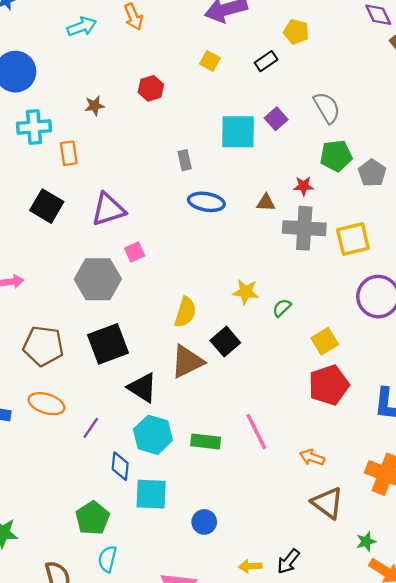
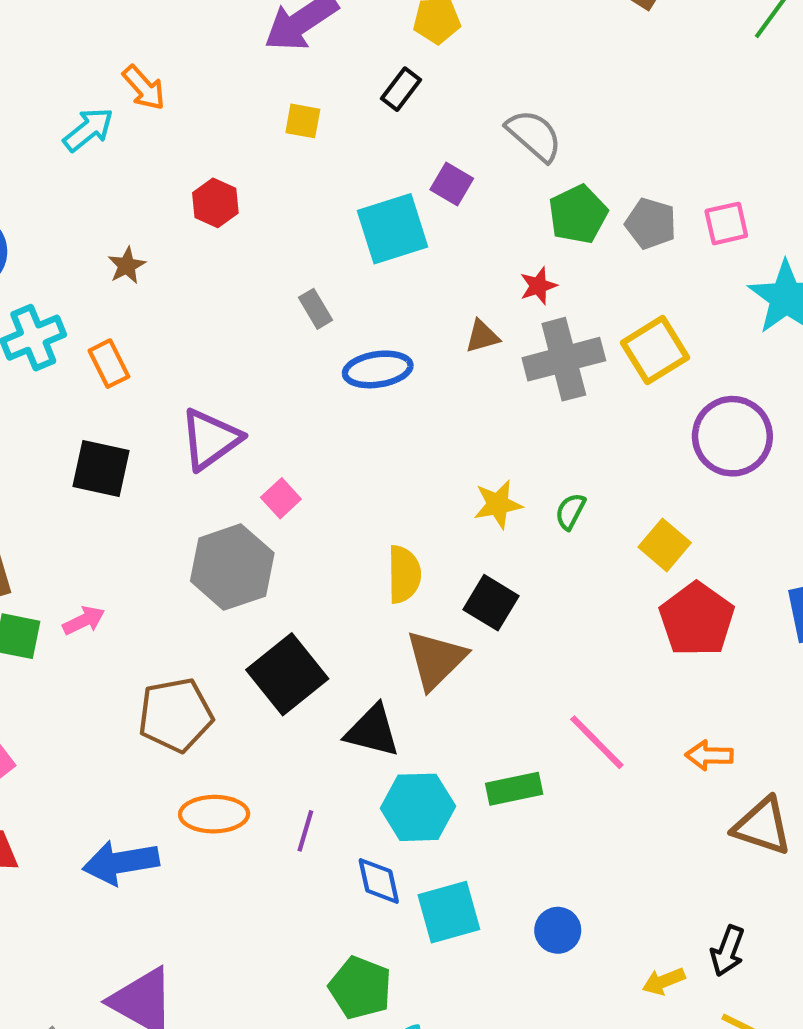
cyan arrow: (82, 27) -> (88, 130), moved

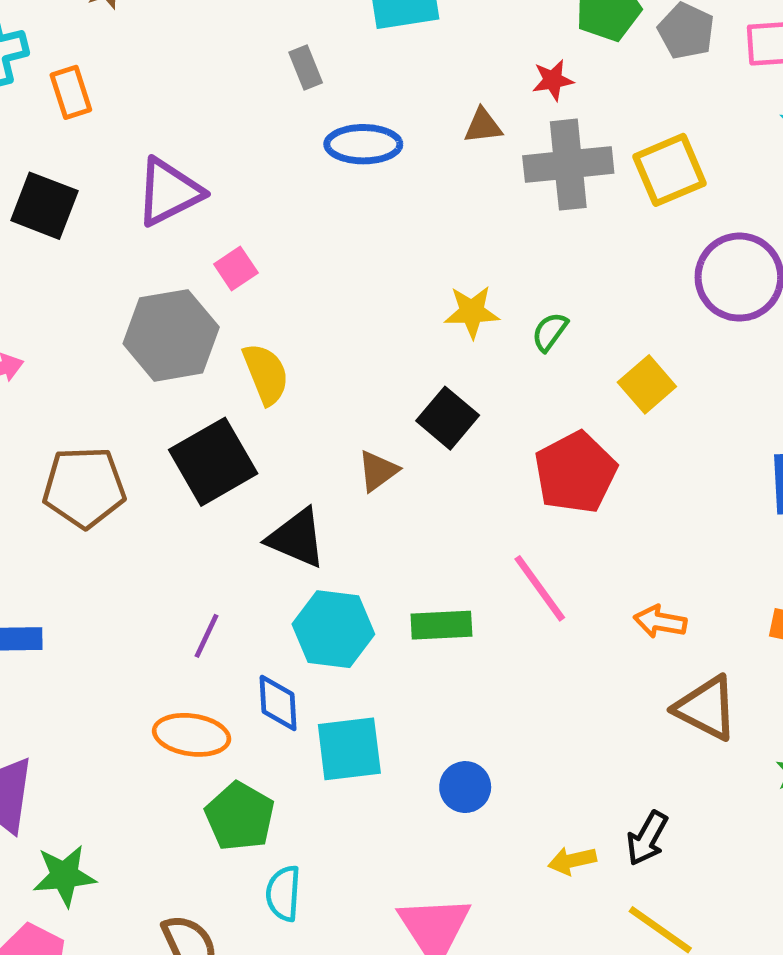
yellow semicircle: (404, 574) -> (266, 374), moved, turned -30
red pentagon: (697, 619) -> (575, 472), moved
brown triangle: (436, 660) -> (378, 471), size x0.6
orange ellipse: (214, 814) -> (192, 735), moved

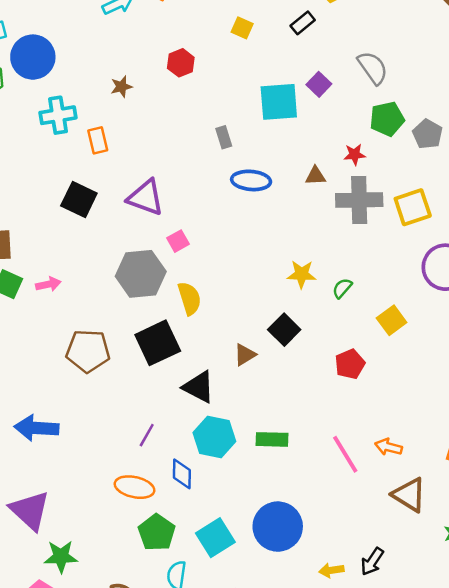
purple triangle: (169, 192) -> (146, 198), turned 42
red pentagon: (575, 472) -> (350, 364), size x0.7
pink line: (540, 588) -> (345, 454), moved
cyan square: (349, 749) -> (215, 538), moved, turned -30
blue circle: (465, 787) -> (278, 527), size x1.8

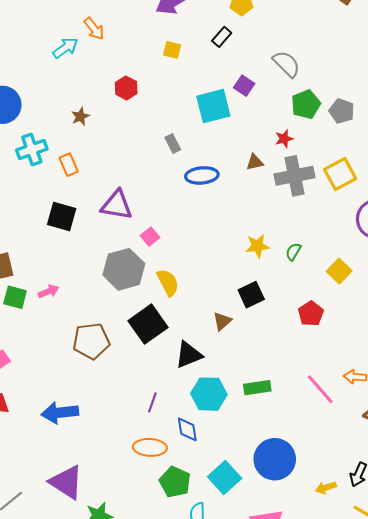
black square: (284, 330) -> (251, 295), turned 30
black triangle: (199, 387) -> (189, 355), turned -40

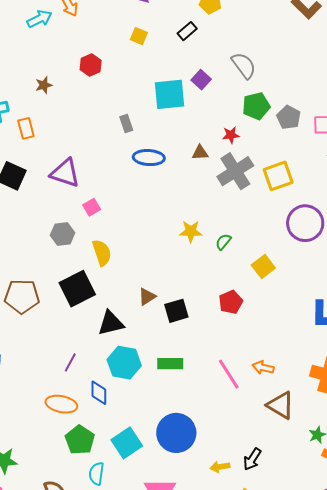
gray cross: (295, 176) -> (235, 171), turned -30
gray hexagon: (124, 269) -> (63, 234), size x0.6
black square: (251, 295) -> (176, 311), moved

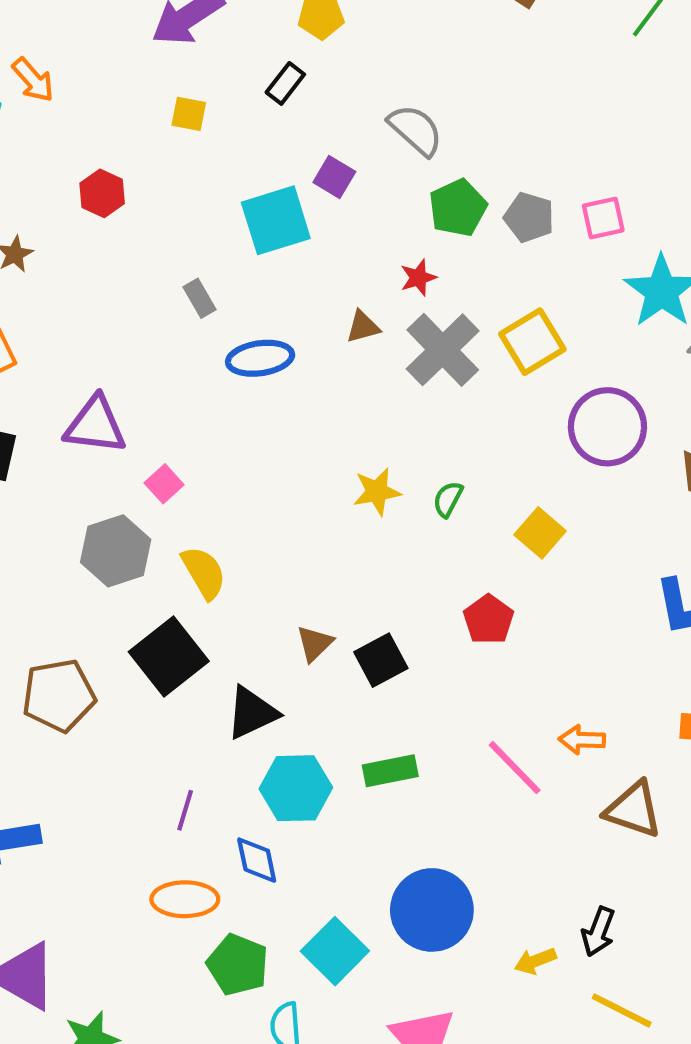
gray hexagon: (63, 234) -> (116, 551), size x1.4

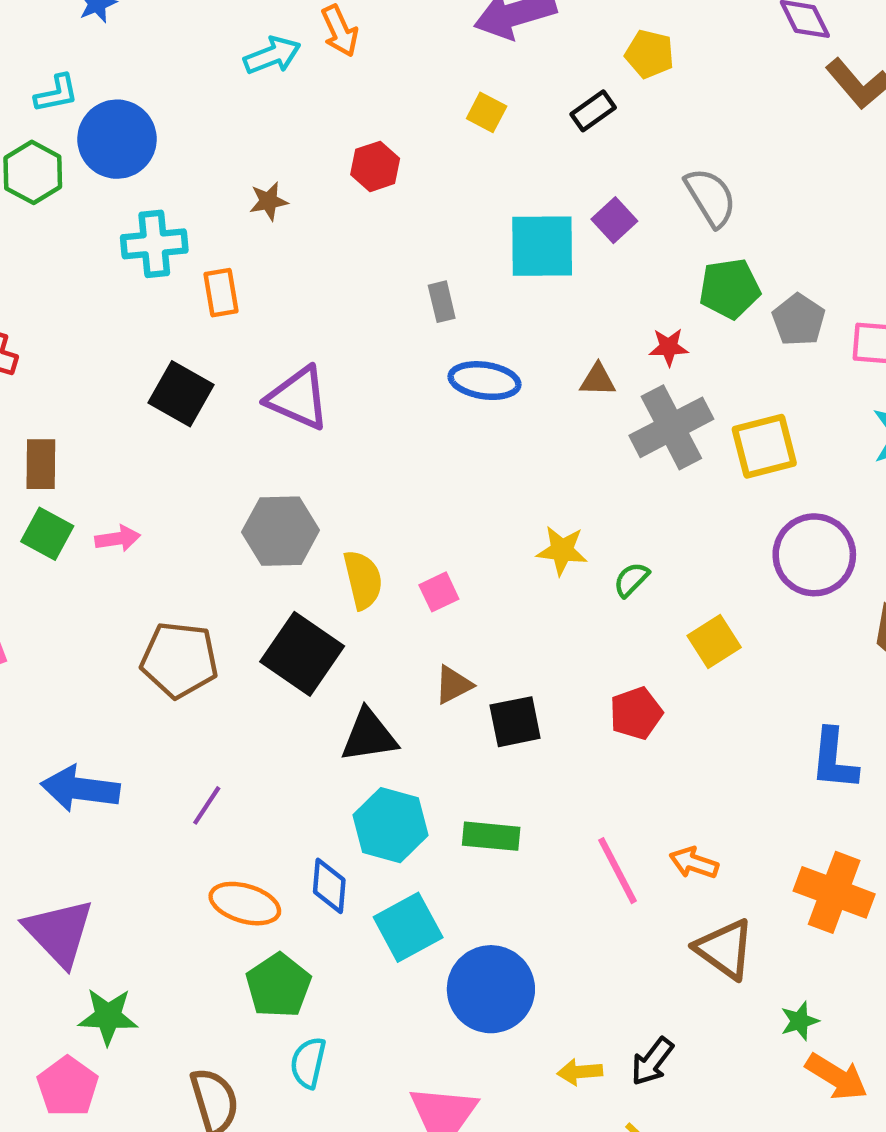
pink square: (164, 484) -> (439, 592), moved
black square: (169, 656) -> (302, 654), turned -34
purple line: (185, 810) -> (207, 805), moved
cyan square: (335, 951) -> (408, 927), moved

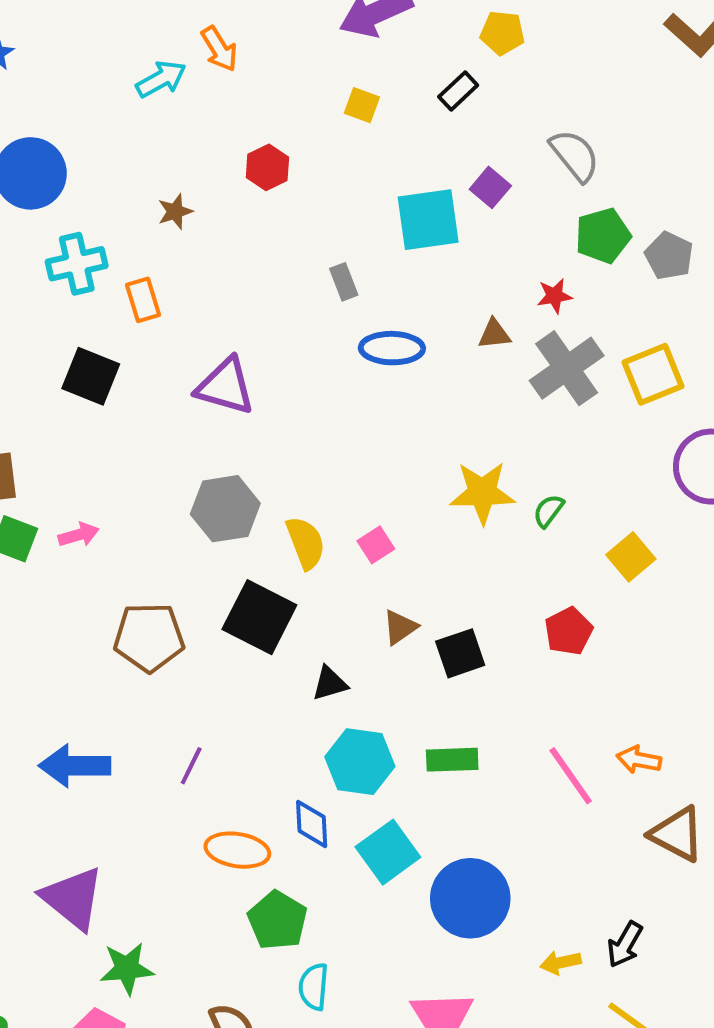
black square: (181, 394) -> (91, 376), moved
yellow star: (562, 550) -> (482, 493), size x1.4
black triangle: (369, 736) -> (330, 683), size x0.7

